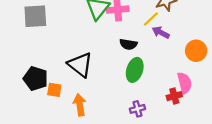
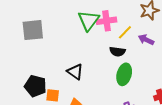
yellow line: (151, 19) -> (125, 32), moved
black triangle: (80, 65) -> (75, 72), size x0.7

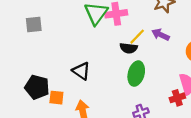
gray square: (33, 30) -> (34, 24), size x0.7
yellow line: (125, 32) -> (137, 37), moved

